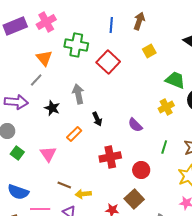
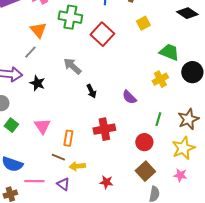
gray arrow: (78, 94) -> (72, 66), turned -36
black star: (52, 108) -> (37, 83), moved
orange rectangle: (74, 134) -> (68, 138), moved, turned -35
red circle: (141, 170) -> (144, 142), moved
brown square: (134, 199) -> (145, 171), moved

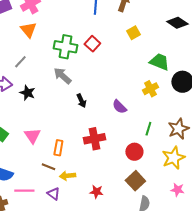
green cross: (70, 17) -> (65, 47), moved
orange triangle: (38, 30) -> (28, 30), moved
red square: (102, 34) -> (92, 44), size x0.7
pink star: (180, 175) -> (177, 190), moved

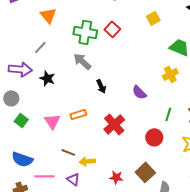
red cross: (94, 139) -> (114, 124), turned -30
orange rectangle: (58, 148) -> (78, 114), moved, turned 63
brown square: (135, 181) -> (145, 172), moved

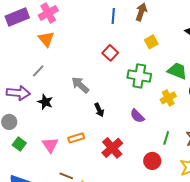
green cross: (85, 32) -> (139, 76), moved

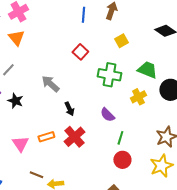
green line: (166, 138) -> (120, 138), moved
red cross: (112, 148) -> (74, 137), moved

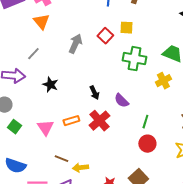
yellow square: (121, 41) -> (126, 28), moved, turned 32
gray arrow: (50, 84) -> (75, 44), moved, turned 72
black star: (15, 101) -> (50, 85), moved
purple semicircle: (107, 115) -> (121, 101), moved

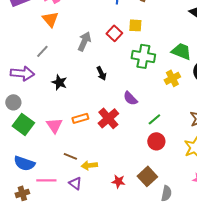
black arrow: (94, 93) -> (101, 73), moved
green line: (145, 122) -> (154, 119), turned 32
green square: (14, 127) -> (23, 124), size x1.5

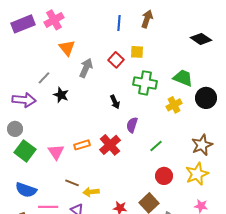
orange triangle: (50, 19) -> (67, 48), moved
black arrow: (101, 73) -> (115, 102), moved
black star: (59, 82) -> (61, 95), moved
purple semicircle: (130, 98) -> (132, 125), turned 63
red circle: (156, 141) -> (164, 176), moved

